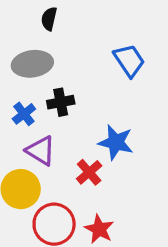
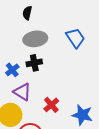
gray ellipse: (32, 64) -> (35, 39), moved
blue star: (116, 142) -> (82, 115), moved

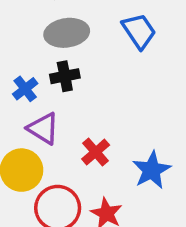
blue star: (82, 115) -> (152, 170), turned 30

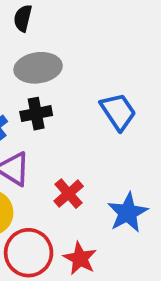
blue trapezoid: (139, 31) -> (118, 112), moved

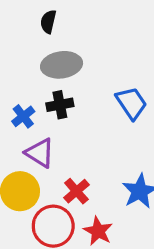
red cross: (69, 194) -> (76, 191), moved

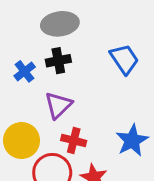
purple triangle: (40, 153) -> (58, 105), moved, turned 44
red cross: (76, 191) -> (74, 140), turned -35

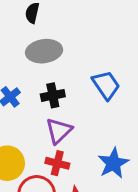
black cross: (58, 61) -> (53, 95), moved
purple triangle: (58, 105) -> (59, 131), moved

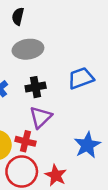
blue trapezoid: (106, 85) -> (81, 78), turned -76
red cross: (57, 163) -> (25, 141), moved

